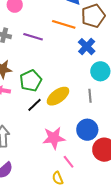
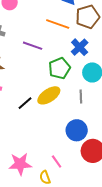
purple line: (33, 37) -> (33, 46), moved
green pentagon: (31, 81) -> (59, 68), moved
pink star: (54, 138) -> (20, 164), moved

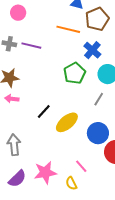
purple line: (33, 46) -> (31, 46), moved
yellow ellipse: (49, 95) -> (67, 122), moved
gray line: (81, 97) -> (99, 99), turned 40

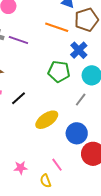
green pentagon: (75, 73) -> (59, 72), turned 30
black line: (44, 111) -> (18, 98), moved
pink star: (45, 172) -> (21, 168), size x0.6

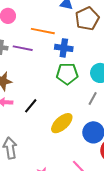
orange line: (57, 27) -> (43, 31), moved
blue cross: (79, 50) -> (64, 48), moved, turned -30

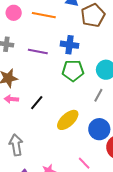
orange line: (43, 31) -> (44, 15), moved
purple line: (23, 48) -> (38, 51), moved

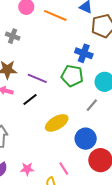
blue cross: (70, 45) -> (84, 53), moved
purple line: (38, 51) -> (37, 78), moved

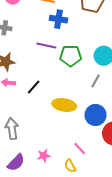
blue cross: (84, 53) -> (58, 19), moved
purple line: (37, 78) -> (46, 46), moved
yellow ellipse: (57, 123) -> (64, 105), turned 50

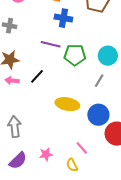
black line: (34, 87) -> (37, 76), moved

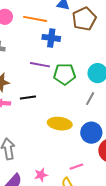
black line: (37, 76) -> (28, 98), turned 42
pink line: (82, 148) -> (76, 167), turned -64

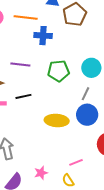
purple line: (40, 65) -> (20, 65), moved
blue circle: (91, 133) -> (87, 115), moved

